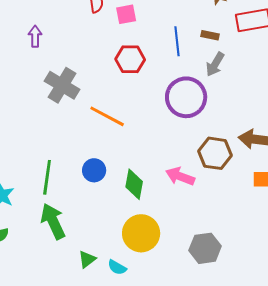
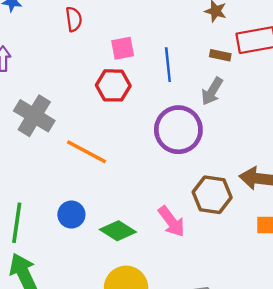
pink square: (126, 14) -> (123, 48), moved
brown rectangle: (210, 35) -> (220, 55), moved
pink arrow: (180, 176) -> (171, 222), turned -148
green diamond: (134, 184) -> (118, 231), turned -68

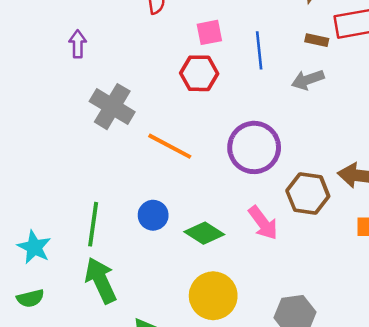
gray arrow: (212, 91) -> (308, 80), turned 40
purple circle: (178, 130) -> (254, 147), moved

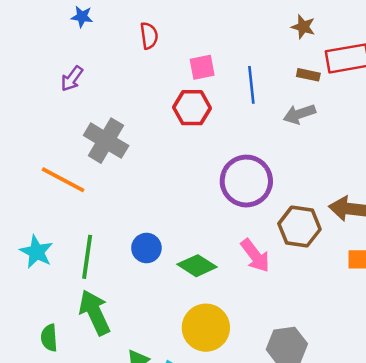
purple arrow: (78, 44) -> (72, 79), turned -144
orange line: (170, 146) -> (63, 180), moved
cyan star: (34, 247) -> (36, 252), moved
green semicircle: (30, 298) -> (49, 338), moved, turned 100

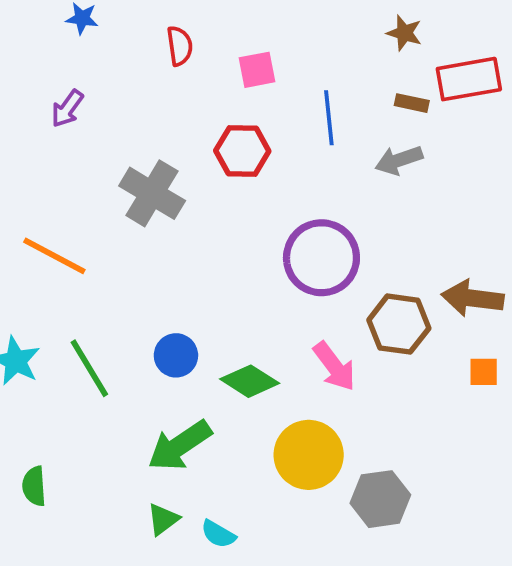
pink square: (202, 67) -> (257, 70), moved
gray cross: (106, 141) -> (152, 193), moved
green line: (87, 257) -> (89, 368), turned -39
green arrow: (95, 312) -> (180, 446), moved, turned -99
yellow circle: (206, 328) -> (309, 455), moved

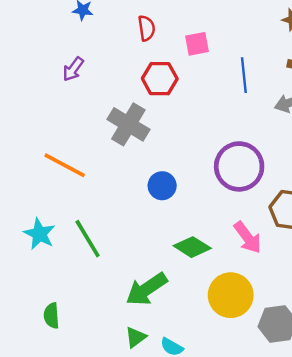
red hexagon: (242, 151) -> (160, 79), moved
blue circle: (176, 355) -> (162, 186), moved

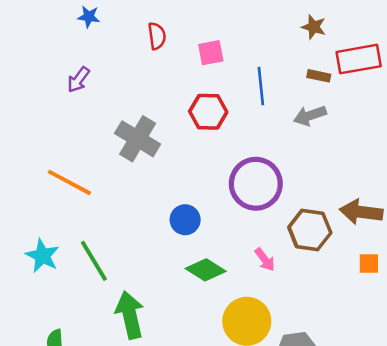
red hexagon: (160, 79) -> (208, 112), moved
blue circle: (162, 186) -> (185, 220), moved
pink arrow: (248, 237) -> (265, 260), size x0.7
green arrow: (146, 289) -> (130, 315), moved, turned 111

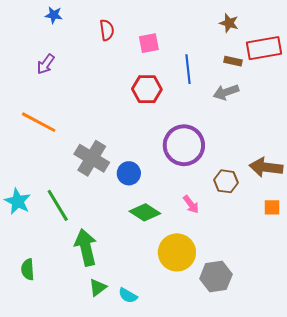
gray cross: (138, 139) -> (92, 158), moved
orange line: (69, 182) -> (39, 122), moved
brown hexagon: (310, 230) -> (226, 181), size x0.7

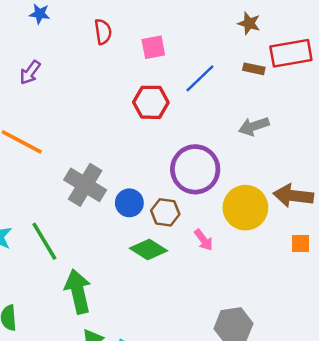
blue line: (188, 69) -> (200, 78), turned 52
gray arrow: (226, 92) -> (254, 126), moved
brown hexagon: (226, 181) -> (165, 212), moved
yellow circle: (177, 252) -> (245, 208), moved

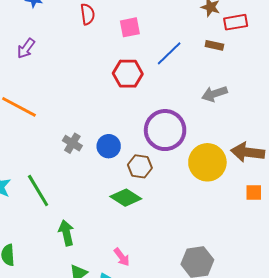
red rectangle: (291, 53) -> (236, 22), moved, size x0.7
gray cross: (85, 185) -> (72, 143), size x0.6
blue circle: (129, 203) -> (109, 146), moved
pink arrow: (204, 240) -> (122, 257), moved
green arrow: (78, 291) -> (66, 233), size x0.7

